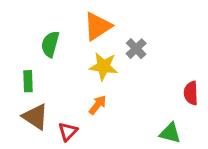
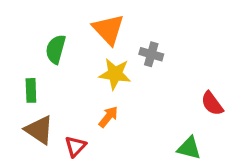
orange triangle: (98, 26) -> (108, 29), turned -40
gray cross: (136, 49) -> (151, 54), turned -30
red semicircle: (191, 93) -> (212, 104), turned -35

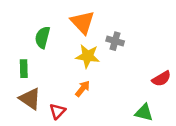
red semicircle: (212, 104) -> (161, 79), turned -84

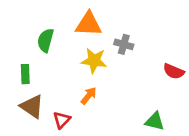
orange triangle: (83, 22) -> (89, 24), turned -44
red semicircle: (161, 79) -> (174, 71), moved, turned 54

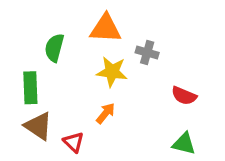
red semicircle: (174, 71) -> (184, 96), moved
green rectangle: (25, 74) -> (30, 88), size x1.4
red triangle: (62, 120) -> (74, 142), turned -30

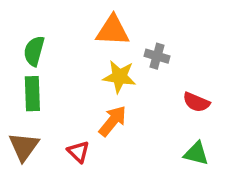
green semicircle: (54, 48) -> (34, 51), moved
orange arrow: (106, 113) -> (113, 121), size x1.4
brown triangle: (38, 126) -> (24, 147), moved, turned 32

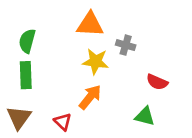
green triangle: (196, 153) -> (145, 116), moved

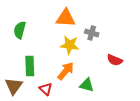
green rectangle: (26, 75) -> (30, 66), moved
green triangle: (145, 116) -> (87, 85), moved

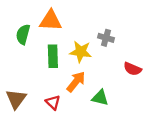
orange triangle: (66, 18) -> (51, 21), moved
green rectangle: (30, 66) -> (53, 56), moved

